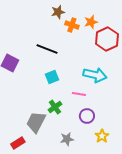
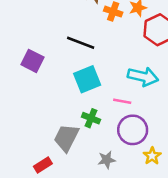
cyan square: (52, 77) -> (87, 79), size x1.5
green cross: (55, 107) -> (91, 118), turned -32
purple circle: (87, 116) -> (133, 130), size x1.5

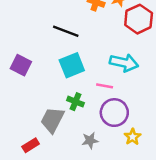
purple square: (33, 61) -> (21, 65), moved

